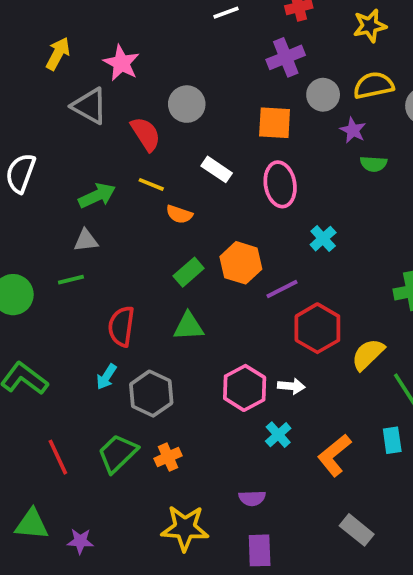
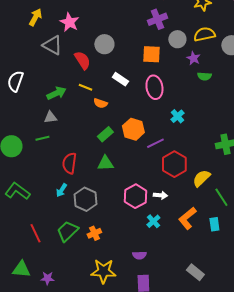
orange L-shape: (334, 455) -> (187, 218), moved

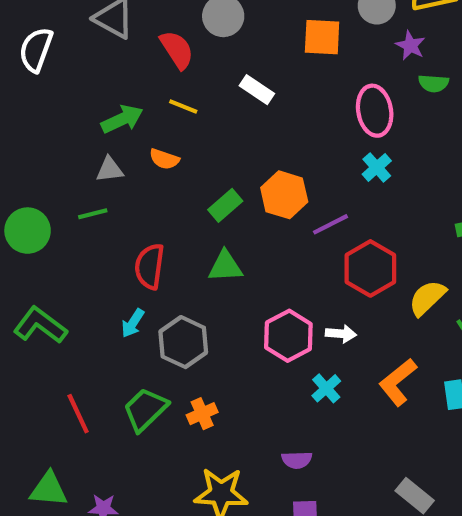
white semicircle: (15, 81) -> (36, 50), moved
pink ellipse: (154, 87) -> (375, 111), moved
orange semicircle: (100, 103) -> (164, 159), moved

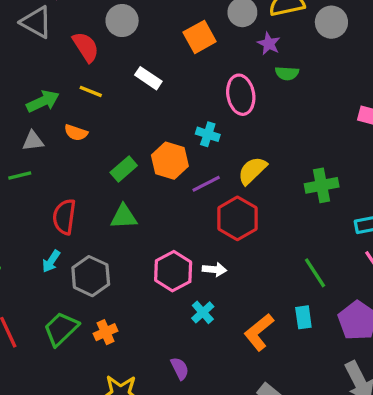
orange square: (322, 37) -> (200, 37), turned -32
cyan cross: (377, 167) -> (208, 134), moved, turned -30
yellow semicircle: (427, 298) -> (252, 171), moved
orange L-shape: (398, 382) -> (259, 332), moved
purple semicircle: (297, 460) -> (180, 368), turned -115

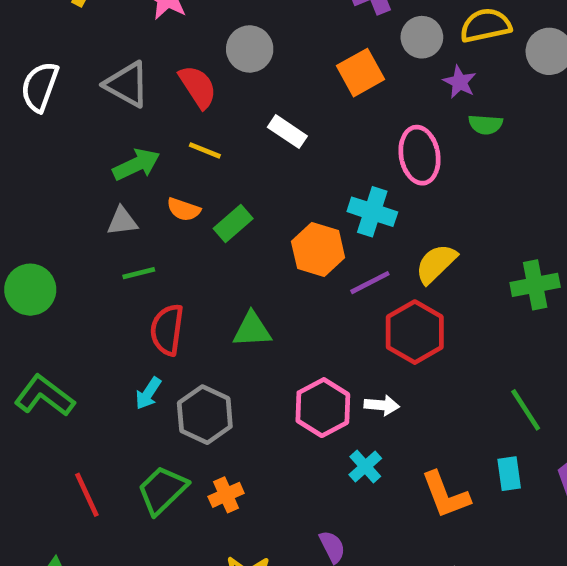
gray triangle: (36, 22) -> (127, 84), moved
cyan cross: (208, 134) -> (372, 212), size x1.4
green rectangle: (124, 169) -> (233, 224), moved
green line: (20, 176) -> (139, 273), moved
orange L-shape: (259, 332) -> (445, 495), turned -72

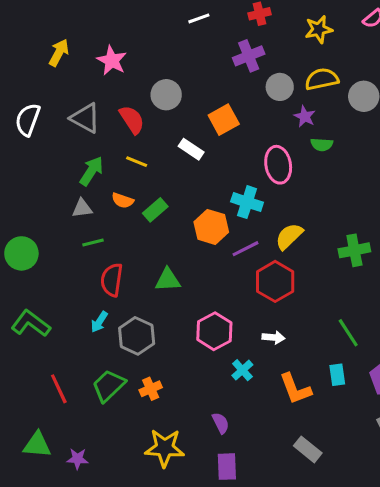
orange square: (361, 73) -> (224, 120), moved
green arrow: (136, 165) -> (91, 171), turned -32
white arrow: (382, 405) -> (273, 337), moved

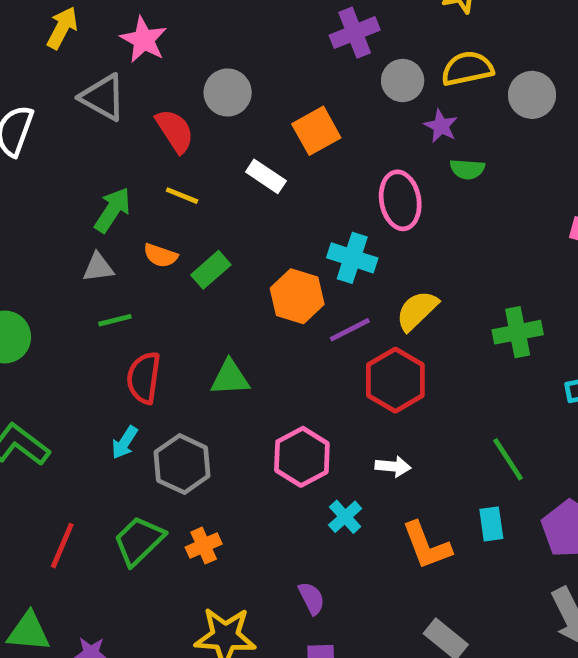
gray triangle: (85, 118) -> (103, 97), moved
red line: (59, 389) -> (62, 546), turned 48

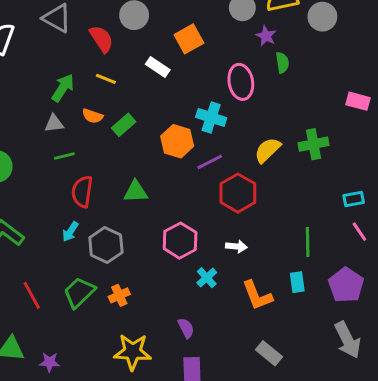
green semicircle: (467, 169) -> (282, 63), turned -102
yellow semicircle: (417, 311) -> (268, 150), moved
green cross: (518, 332) -> (313, 144), moved
green line: (508, 459) -> (308, 242), turned 32
red line: (62, 546) -> (32, 295), turned -52

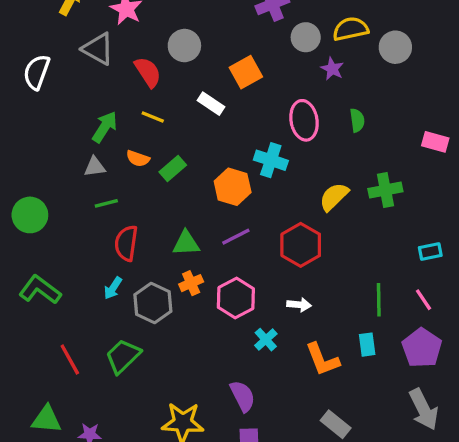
green semicircle: (282, 63) -> (357, 120), moved
purple line: (210, 162) -> (236, 237), moved
pink line: (359, 232) -> (424, 300), moved
orange cross: (119, 295) -> (191, 283), moved
purple semicircle: (186, 328) -> (243, 396), size x1.4

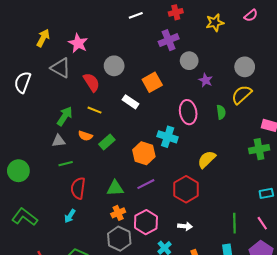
yellow semicircle: (351, 29) -> (242, 95), moved, turned -30
green cross: (385, 190) -> (259, 149), moved
gray hexagon: (153, 303) -> (119, 239), moved

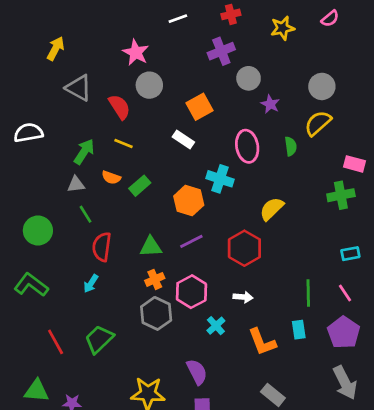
pink star: (78, 43) -> (136, 53), moved
white semicircle: (23, 82) -> (28, 133), moved, turned 60
white rectangle: (131, 102) -> (183, 139), moved
green line: (66, 164) -> (85, 214), turned 72
green circle: (18, 171) -> (38, 231), moved

